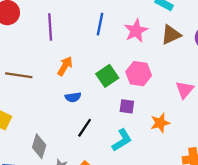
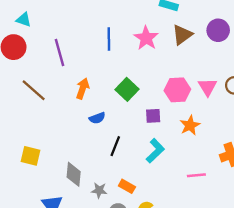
pink hexagon: (139, 74) -> (177, 90), moved
brown line: (19, 75) -> (34, 90), moved, turned 45

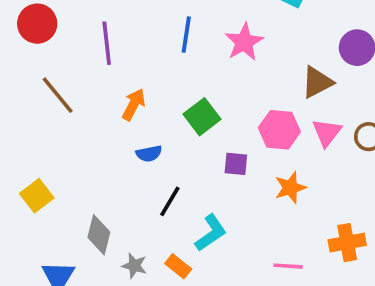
brown triangle: (182, 35) -> (317, 82), moved
cyan L-shape: (155, 151) -> (211, 233), moved
yellow square: (31, 156) -> (37, 196), turned 30

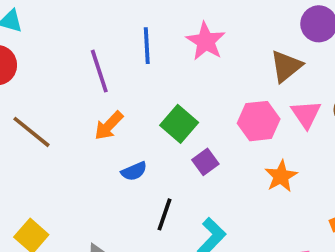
purple line: (107, 43) -> (99, 71), moved
orange arrow: (134, 104) -> (109, 126), turned -152
purple square: (236, 164) -> (205, 162), moved, turned -30

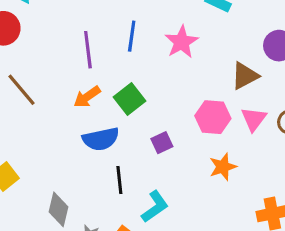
green square: (179, 124) -> (129, 99), moved
blue semicircle: (134, 171) -> (101, 139), size x1.6
black line: (164, 214) -> (119, 180), turned -36

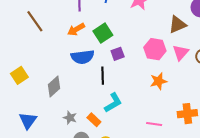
purple square: (162, 143) -> (118, 54), moved
black line: (119, 180) -> (103, 76), moved
gray diamond: (59, 209) -> (54, 86), moved, turned 30

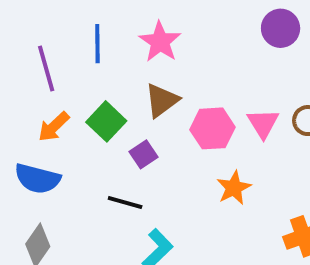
brown triangle: (177, 25) -> (162, 100), moved
blue semicircle: (83, 57) -> (37, 179), moved, turned 35
black line: (103, 76) -> (125, 203), turned -60

